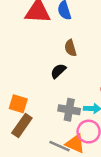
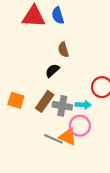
brown rectangle: (22, 126) -> (45, 101), moved

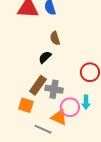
orange square: (16, 100) -> (26, 105), moved
cyan arrow: (83, 105) -> (86, 102), moved, turned 88
gray line: (53, 139) -> (43, 129), moved

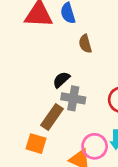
brown semicircle: (55, 38) -> (85, 44), moved
gray cross: (54, 89) -> (73, 98), moved

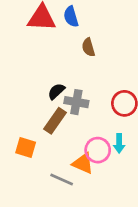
black semicircle: (61, 80) -> (56, 91), moved
orange square: (36, 144) -> (26, 147), moved

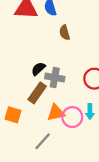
orange triangle: (83, 163) -> (56, 113), moved, turned -36
gray line: (62, 179) -> (43, 141), turned -72

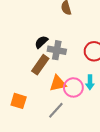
orange square: (13, 115) -> (19, 101), moved
gray line: (43, 141) -> (56, 110), moved

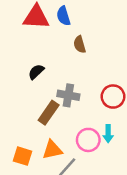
black semicircle: (41, 42) -> (36, 72), moved
orange triangle: (58, 83) -> (52, 150), moved

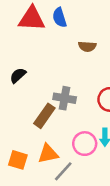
brown semicircle: (80, 44) -> (87, 46), moved, turned -70
black semicircle: (36, 72) -> (18, 75), moved

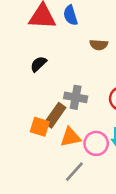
black semicircle: (18, 75) -> (38, 64), moved
orange triangle: (48, 154) -> (70, 137), moved
orange square: (18, 160) -> (40, 127), moved

